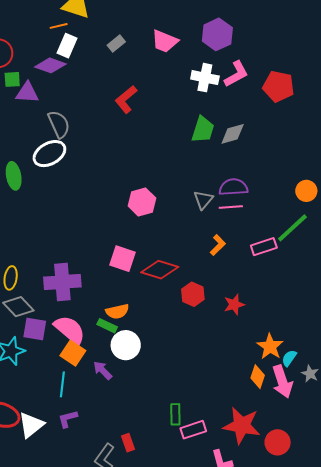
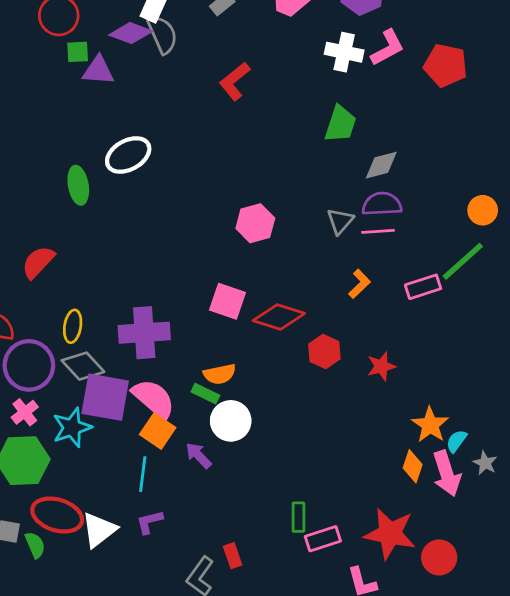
gray semicircle: (59, 124) -> (163, 35), moved
gray diamond: (233, 134) -> (381, 165), moved
purple square: (35, 329) -> (105, 397), size x1.5

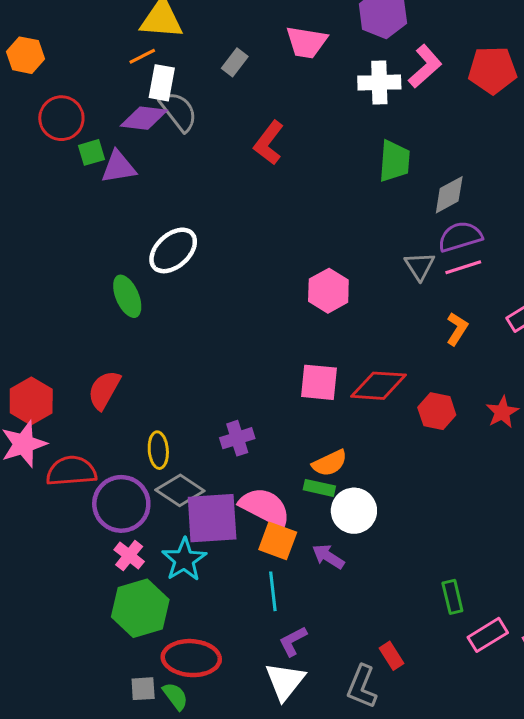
purple cross: (144, 333) -> (237, 438), size x0.6
white triangle: (99, 530) -> (285, 681), moved
pink rectangle: (323, 539) -> (488, 635), moved

